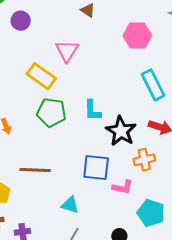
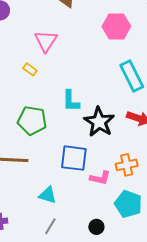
yellow rectangle: (41, 76) -> (30, 69), moved, size x0.5
green pentagon: (51, 112) -> (32, 121), moved
orange cross: (144, 160) -> (127, 165), moved

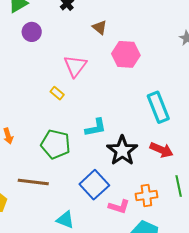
pink hexagon: (116, 26) -> (126, 54), moved
cyan L-shape: (71, 101) -> (96, 128), turned -105
blue square: (74, 158) -> (94, 185), turned 36

